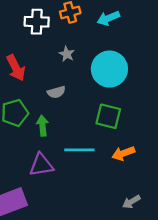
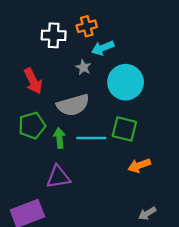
cyan arrow: (108, 18) -> (103, 48), moved
gray semicircle: (56, 92) -> (73, 105), size x1.8
cyan line: (79, 150) -> (91, 138), moved

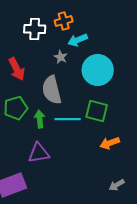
gray semicircle: (73, 105) -> (52, 90), turned 92

